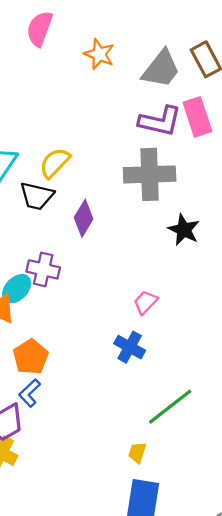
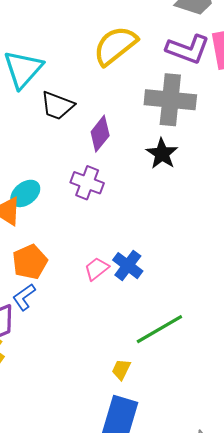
yellow semicircle: (55, 163) -> (115, 46), moved, size x1.4
black star: (184, 230) -> (162, 154), moved
purple cross: (43, 269) -> (87, 183), moved
pink trapezoid: (146, 302) -> (97, 269), moved

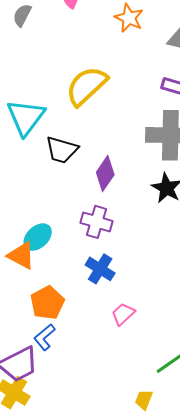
yellow semicircle: (115, 46) -> (87, 86), moved
blue cross: (128, 266) -> (100, 269), moved
pink trapezoid: (97, 269) -> (123, 314), moved

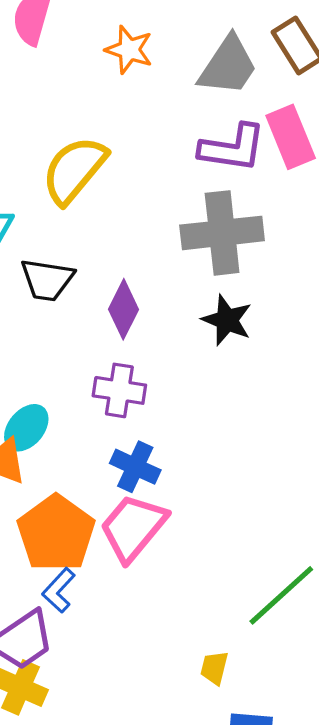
orange pentagon: (47, 303) -> (56, 533), size x1.4
pink trapezoid: (123, 314) -> (133, 527), moved, size x1.8
yellow trapezoid: (144, 400) -> (214, 668), moved

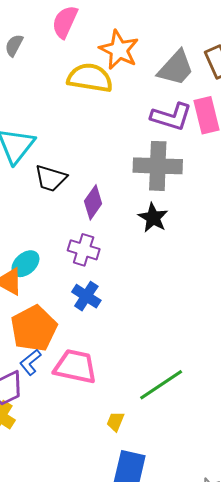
orange star: (129, 50) -> (119, 50), size x1.4
yellow semicircle: (74, 170) -> (90, 78), moved, turned 51
pink trapezoid: (133, 527) -> (75, 367), moved, turned 54

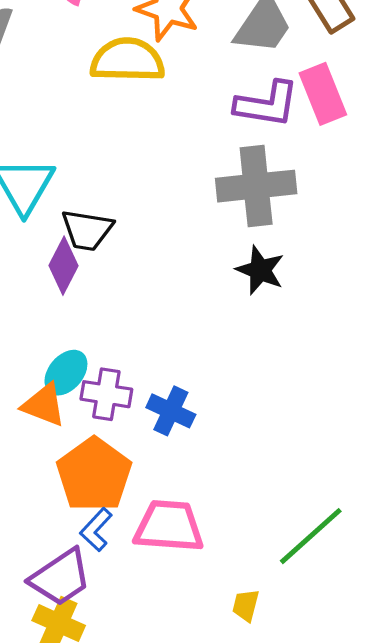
purple diamond: (93, 202) -> (64, 266), moved
purple cross: (84, 250) -> (106, 394), moved

